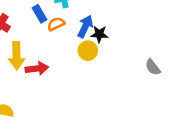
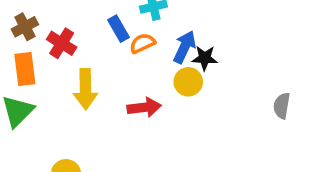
gray semicircle: (153, 67) -> (282, 106), turned 48
red arrow: (37, 68) -> (144, 107), moved

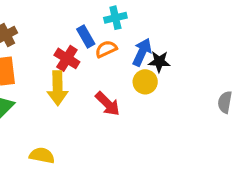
red cross: (62, 43) -> (67, 58), moved
red arrow: (144, 107) -> (108, 104), turned 52

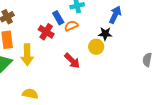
blue arrow: (142, 52) -> (115, 15), moved
yellow arrow: (58, 88) -> (27, 55), moved

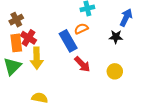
blue rectangle: (58, 18) -> (68, 41), moved, size x1.5
red cross: (46, 32) -> (28, 38), moved
yellow circle: (96, 47) -> (115, 71), moved

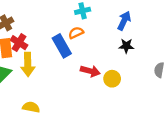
black star: (116, 37) -> (126, 46), moved
red arrow: (82, 64) -> (90, 71), moved, turned -30

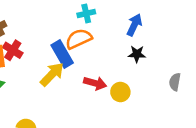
orange semicircle: (76, 33) -> (79, 39), size x1.5
yellow arrow: (28, 64) -> (52, 74), moved, turned -135

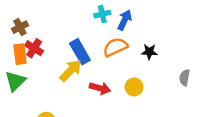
blue arrow: (134, 25) -> (125, 20), moved
orange semicircle: (79, 39) -> (115, 47), moved
red arrow: (95, 83) -> (100, 88), moved

